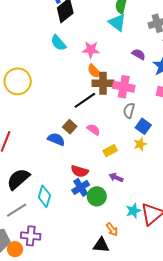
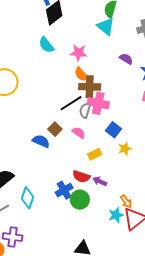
pink cross: (124, 87) -> (98, 103), moved
gray semicircle: (129, 111) -> (85, 110), moved
blue square: (143, 126) -> (114, 130), moved
red semicircle: (80, 171) -> (81, 177), moved
orange arrow: (112, 229) -> (126, 201), moved

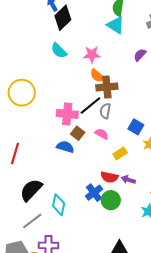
purple semicircle: (126, 59) -> (140, 55), turned -72
pink cross: (98, 103) -> (67, 114), moved

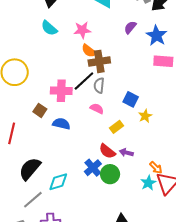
brown square: (78, 133) -> (40, 110), moved
red semicircle: (109, 177) -> (107, 151), turned 30
cyan diamond: (59, 205) -> (58, 182), turned 65

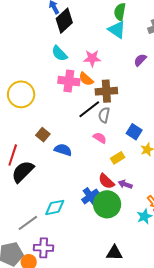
orange semicircle: (89, 51) -> (86, 79), moved
pink cross: (61, 91) -> (69, 81), moved
black semicircle: (30, 169) -> (23, 172), moved
green circle: (110, 174) -> (107, 204), size x1.4

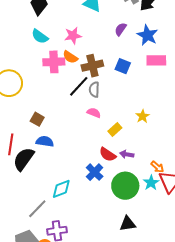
blue square: (134, 132) -> (123, 66), moved
blue semicircle: (63, 150) -> (45, 141), moved
green circle: (107, 204) -> (125, 186), moved

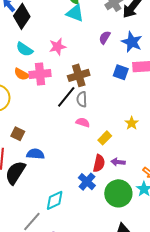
orange semicircle: (70, 57) -> (22, 74), moved
blue square: (123, 66) -> (121, 72), moved
brown square: (37, 119) -> (18, 134), moved
red semicircle: (108, 154) -> (99, 163), turned -108

